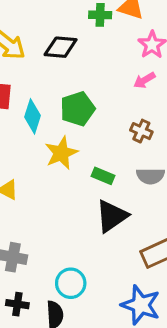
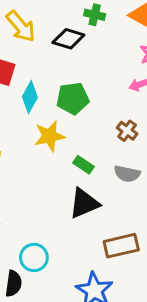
green cross: (100, 15) -> (95, 15), moved

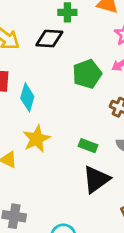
green pentagon: (73, 98) -> (87, 74), moved
yellow star: (49, 136) -> (36, 139), moved

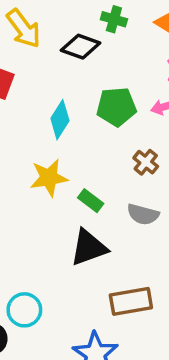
cyan diamond: (27, 97) -> (60, 120), moved
yellow star: (36, 139) -> (49, 178), moved

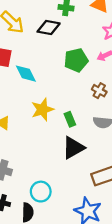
cyan diamond: (60, 120) -> (26, 74), moved, turned -50
green rectangle: (91, 201) -> (70, 119), turned 40

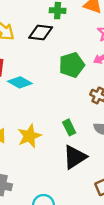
cyan diamond: (26, 74) -> (20, 82), turned -30
yellow star: (42, 110) -> (29, 136), moved

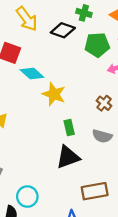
green pentagon: (72, 65) -> (97, 45), moved
yellow star: (29, 136) -> (54, 94), moved, turned 30

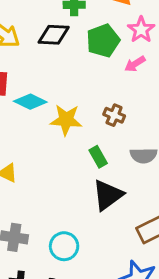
brown cross: (104, 103) -> (114, 115), moved
cyan circle: (27, 197) -> (64, 246), moved

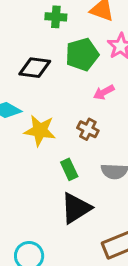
black diamond: (54, 35) -> (35, 68), moved
pink arrow: (135, 64) -> (104, 92), moved

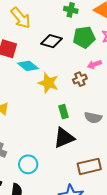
brown cross: (88, 129) -> (80, 79), moved, turned 32

